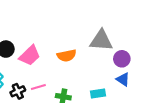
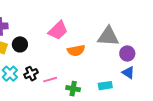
pink trapezoid: (30, 56) -> (58, 30), moved
black cross: (18, 91) -> (31, 74), moved

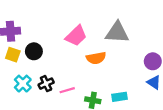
gray triangle: (108, 36) -> (117, 32), moved
cyan rectangle: (105, 86) -> (119, 97), moved

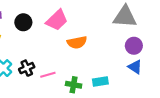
gray triangle: (117, 32) -> (125, 17), moved
black circle: (34, 51) -> (23, 22), moved

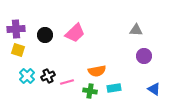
gray triangle: (125, 17) -> (136, 30), size x0.6
orange semicircle: (77, 42) -> (97, 71), moved
blue triangle: (135, 67) -> (154, 89), moved

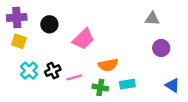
pink trapezoid: (75, 33) -> (83, 39), moved

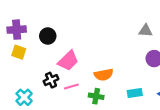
pink trapezoid: (83, 39) -> (68, 61), moved
cyan cross: (29, 71) -> (24, 97), moved
cyan rectangle: (127, 84) -> (135, 93), moved

